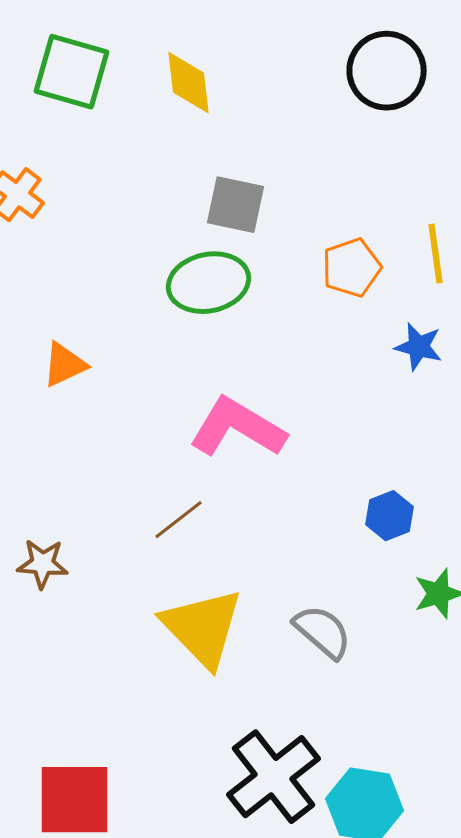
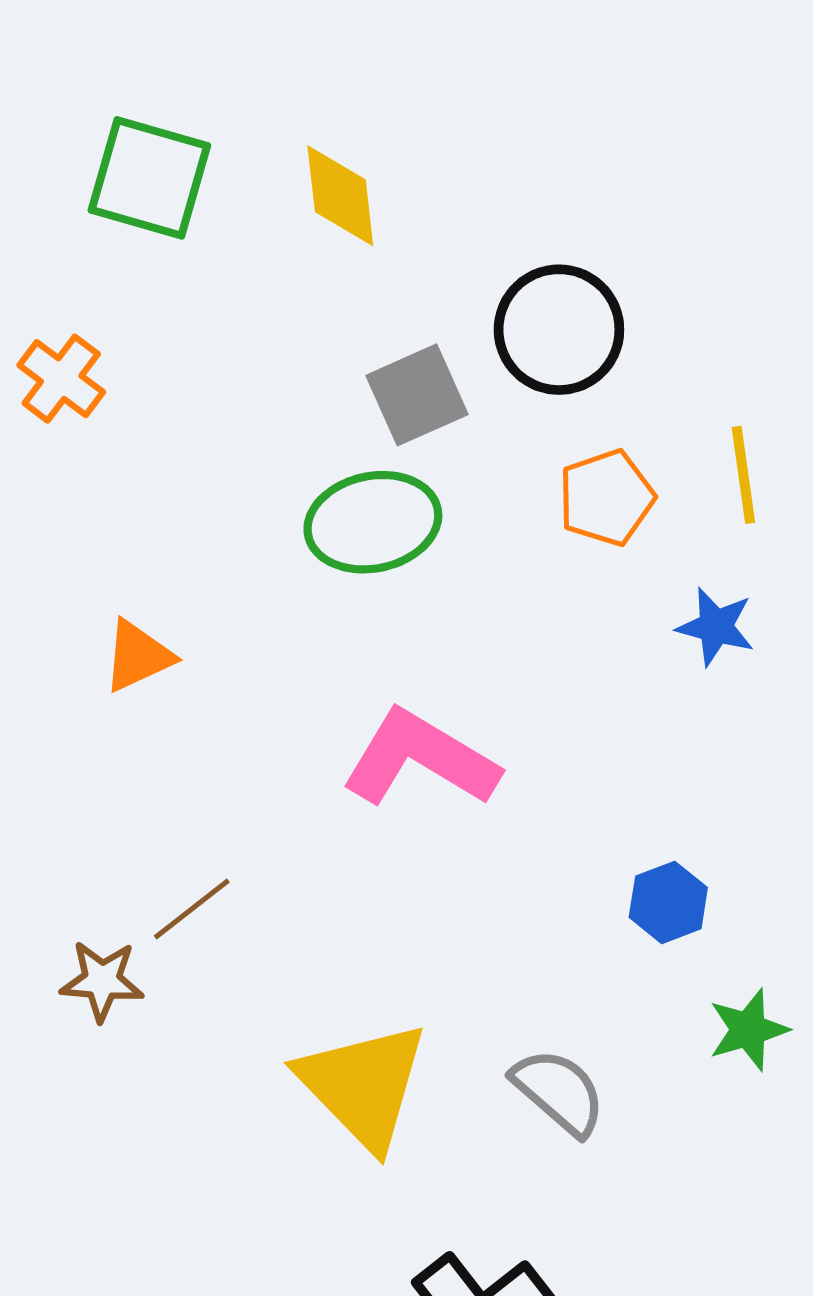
black circle: (386, 71) -> (559, 330), moved
gray square: (236, 205) -> (417, 395), turned -36
brown line: (178, 520) -> (192, 909), moved

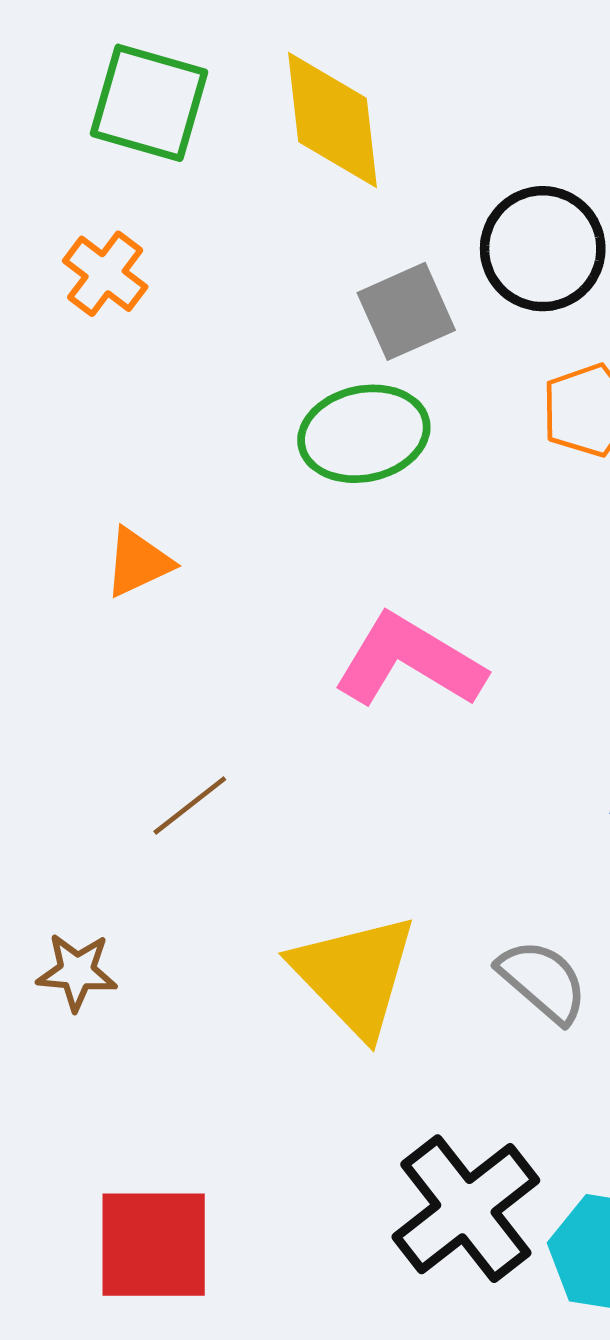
yellow diamond: (340, 196) -> (333, 120), size x1.4
orange cross: (61, 379) -> (105, 274), moved
brown star: (102, 981) -> (77, 972), moved

